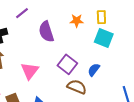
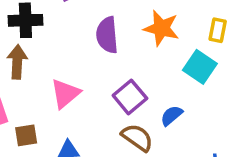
yellow rectangle: (101, 17) -> (218, 30), moved
orange star: (77, 21) -> (161, 28), size x1.5

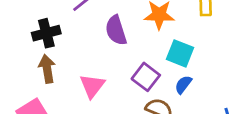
cyan square: (200, 67) -> (180, 53), moved

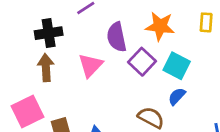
purple square: (146, 77) -> (142, 62), moved
pink triangle: (92, 86) -> (90, 65), moved

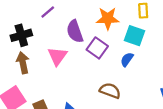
cyan square: (177, 66) -> (135, 36), moved
blue semicircle: (177, 96) -> (127, 59), moved

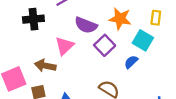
purple semicircle: (75, 31) -> (86, 25), turned -60
brown arrow: (23, 63) -> (45, 66), moved, turned -78

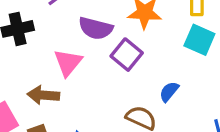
cyan square: (143, 40) -> (199, 40), moved
blue semicircle: (131, 62) -> (169, 92), moved

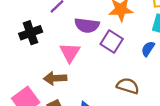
blue semicircle: (169, 92) -> (148, 49), moved

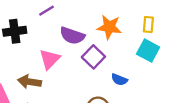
blue semicircle: (148, 49) -> (119, 80), moved, turned -112

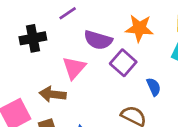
blue semicircle: (119, 80) -> (154, 87), turned -133

